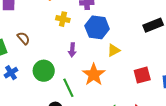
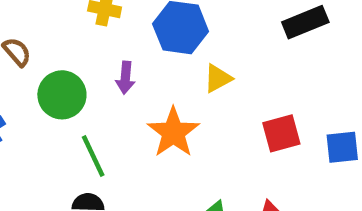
green circle: (44, 71) -> (62, 95), moved
green line: (68, 88) -> (93, 156), moved

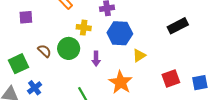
green circle: (62, 95) -> (69, 48), moved

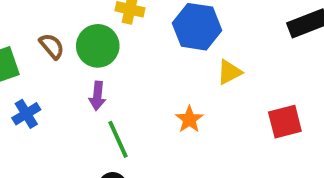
purple arrow: (96, 59) -> (97, 96), moved
orange star: (121, 82) -> (189, 119), size x0.6

